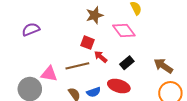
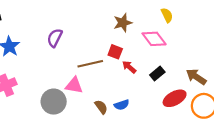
purple semicircle: (31, 29) -> (55, 38), turned -42
brown line: (77, 66) -> (90, 64), moved
red ellipse: (119, 86) -> (175, 98), moved, turned -45

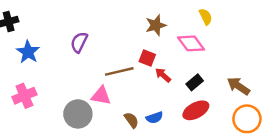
red ellipse: (175, 98) -> (196, 110), moved

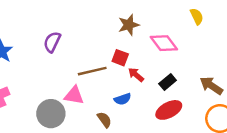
yellow semicircle: (206, 17) -> (197, 16), moved
blue semicircle: (155, 118) -> (123, 99), moved

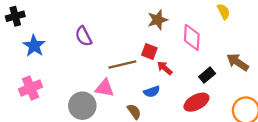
purple semicircle: (52, 42) -> (84, 36), turned -54
pink diamond: (164, 43) -> (192, 37), turned 40
black rectangle: (168, 82) -> (207, 75), moved
brown arrow: (211, 86) -> (238, 62), moved

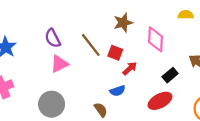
yellow semicircle: (224, 12) -> (186, 15), turned -64
brown line: (122, 64) -> (91, 45), moved, turned 65
red arrow: (165, 68) -> (130, 68), turned 96
pink triangle: (105, 88) -> (59, 64), moved, turned -36

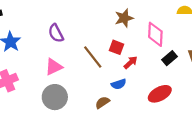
brown line: (91, 45) -> (93, 57), moved
pink triangle: (59, 64) -> (54, 67), moved
black rectangle: (170, 75) -> (170, 58), moved
brown semicircle: (101, 110) -> (102, 102), turned -88

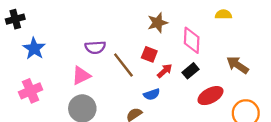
purple semicircle: (56, 33) -> (95, 47), moved, turned -66
black rectangle: (170, 58) -> (190, 71), moved
red ellipse: (160, 94) -> (210, 96), moved

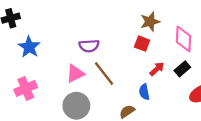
red square: (149, 54) -> (142, 44), moved
brown line: (123, 65) -> (104, 73), moved
blue semicircle: (152, 94) -> (144, 92), turned 98

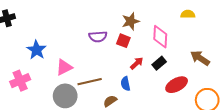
purple semicircle: (89, 46) -> (98, 37), moved
blue star: (29, 47) -> (37, 50), moved
brown line: (104, 73) -> (90, 82), moved, turned -65

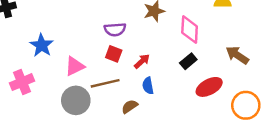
red square: (123, 41) -> (114, 54), moved
red arrow: (137, 63) -> (142, 61), moved

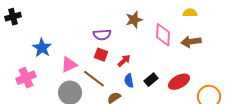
brown arrow: (237, 55) -> (191, 42), moved, turned -42
black rectangle: (188, 61) -> (151, 80), moved
brown line: (105, 83) -> (94, 79), turned 50

